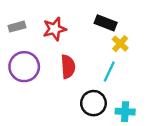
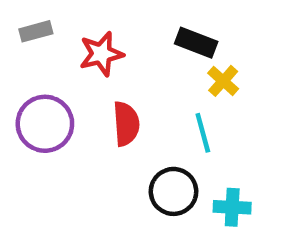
gray rectangle: (17, 27) -> (36, 31), moved
cyan line: (109, 72) -> (203, 133), turned -40

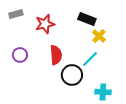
purple circle: (45, 124) -> (20, 55), size x0.6
cyan line: (203, 133) -> (90, 59), turned 60
black circle: (173, 191) -> (72, 75), moved

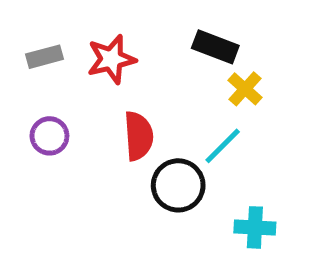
gray rectangle: (16, 14) -> (45, 57), moved

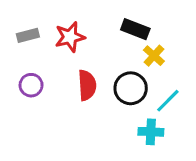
cyan line: (223, 146) -> (168, 101), moved
black circle: (178, 185) -> (131, 88), moved
cyan cross: (255, 227) -> (151, 132), moved

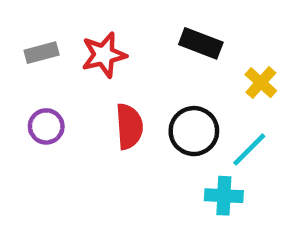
yellow cross: (154, 56) -> (261, 83), moved

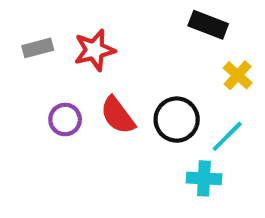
black rectangle: (201, 43) -> (208, 25), moved
purple circle: (46, 126) -> (65, 120), moved
red semicircle: (129, 126) -> (118, 115), turned 147

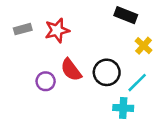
purple circle: (65, 120) -> (46, 81), moved

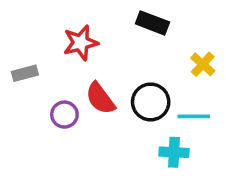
black rectangle: (126, 15) -> (152, 23), moved
gray rectangle: (23, 29) -> (25, 73), moved
cyan line: (137, 83) -> (194, 116), turned 45

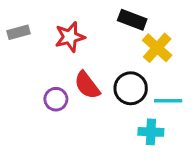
yellow cross: (203, 64) -> (157, 48), moved, size x1.4
gray rectangle: (25, 73) -> (19, 32), moved

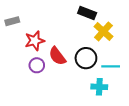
red star: (70, 37) -> (35, 41), moved

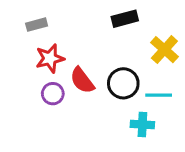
black rectangle: (87, 13) -> (125, 19), turned -36
gray rectangle: (12, 21) -> (37, 25), moved
yellow cross: (103, 31) -> (164, 50), moved

